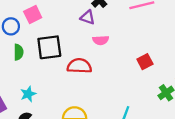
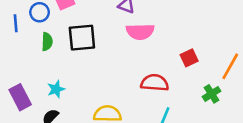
pink semicircle: (101, 40) -> (140, 32), size x1.5
red semicircle: (79, 66) -> (155, 83), moved

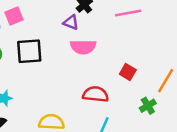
red square: (189, 58) -> (128, 72), turned -35

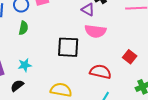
black square: (29, 51) -> (68, 47), moved

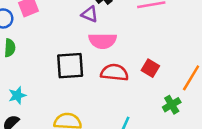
red semicircle: (100, 72) -> (114, 73), moved

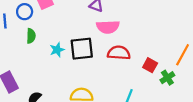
red square: (150, 68) -> (150, 65), moved
cyan star: (17, 95) -> (57, 50), moved

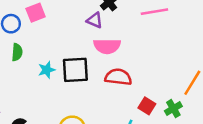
red square: (150, 65) -> (147, 106), moved

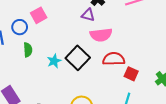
black square: (75, 70) -> (78, 58), turned -35
red square: (147, 106) -> (131, 74), moved

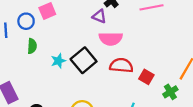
red square: (131, 74) -> (146, 77), moved

